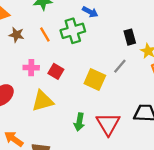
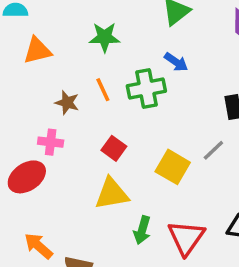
brown star: (17, 35) -> (67, 103), moved
pink cross: (31, 68) -> (51, 142), moved
yellow triangle: (43, 101) -> (112, 194), moved

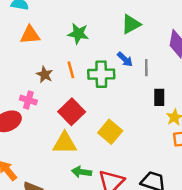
red square: (114, 148) -> (72, 112), size x1.5
gray line: (213, 150) -> (146, 68), moved, turned -56
green arrow: (142, 230) -> (81, 172), turned 72

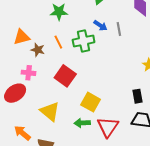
orange triangle: (30, 35) -> (22, 37), moved
black rectangle: (159, 97) -> (138, 96), moved
yellow square: (110, 132) -> (91, 102), moved
yellow triangle: (65, 143) -> (50, 111), moved, turned 50

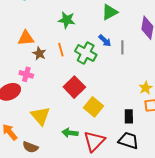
green cross: (84, 41) -> (86, 53), turned 30
red square: (65, 76) -> (74, 87), moved
yellow square: (91, 102) -> (94, 107), moved

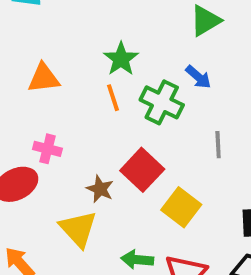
green star: (67, 20) -> (121, 59), moved, turned 30
gray line: (122, 47) -> (218, 145), moved
brown star: (39, 54) -> (100, 189), moved

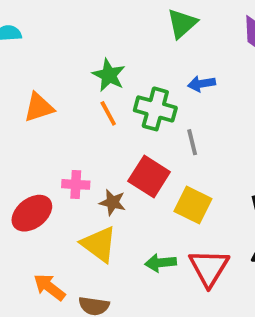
blue arrow: (198, 77) -> (202, 84), moved, turned 140
gray line: (218, 145) -> (192, 142), moved
pink cross: (47, 149) -> (76, 184), moved

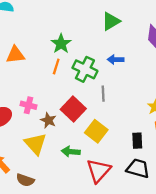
orange line: (108, 113) -> (56, 66), turned 35
green arrow: (161, 263) -> (71, 152), moved

